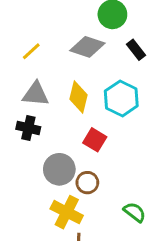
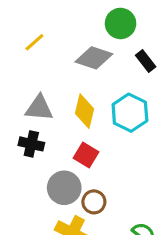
yellow line: (31, 51) -> (34, 42), moved
red square: (95, 140) -> (86, 155), moved

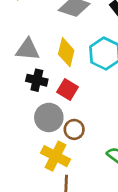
black cross: (31, 144) -> (37, 80), moved

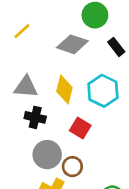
red square: (67, 90) -> (80, 128), moved

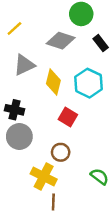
gray triangle: (26, 87) -> (24, 65), moved, turned -30
black cross: (35, 117) -> (14, 110), moved
gray circle: (47, 155) -> (19, 136), moved

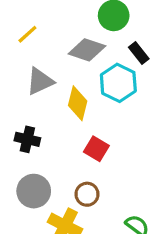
cyan hexagon: (89, 83) -> (118, 83), moved
gray circle: (19, 136) -> (34, 191), moved

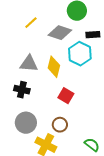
yellow line: (27, 34) -> (31, 23), moved
black rectangle: (139, 53) -> (93, 35), turned -56
gray triangle: (40, 81) -> (29, 64), moved, turned 30

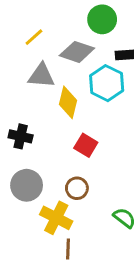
gray triangle: (29, 64) -> (41, 76), moved

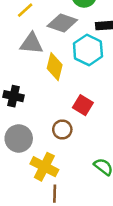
red square: (86, 145) -> (83, 105), moved
brown circle: (77, 188) -> (62, 129), moved

